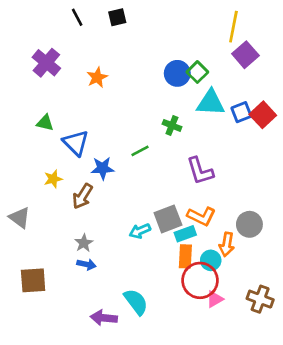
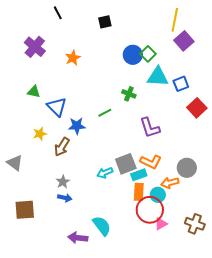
black square: (117, 17) -> (105, 22), moved
red square: (263, 115) -> (197, 108), moved
orange arrow: (227, 244) -> (170, 183), turned 66

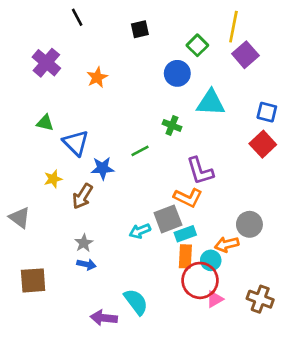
green square: (148, 54) -> (197, 45), moved
blue square: (181, 84) -> (267, 112), moved, turned 35
orange L-shape: (151, 162) -> (188, 198), moved

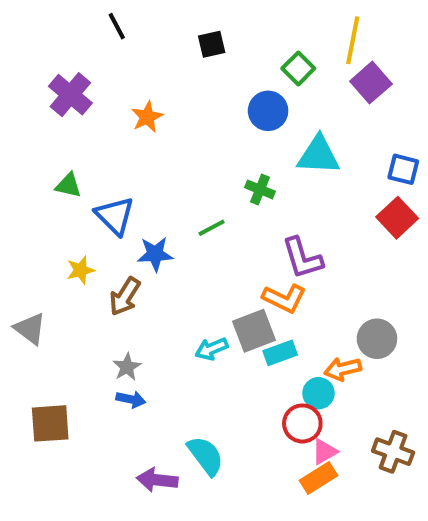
orange rectangle: (185, 256) -> (318, 478), moved, turned 55
red circle: (200, 280) -> (302, 423), size x0.7

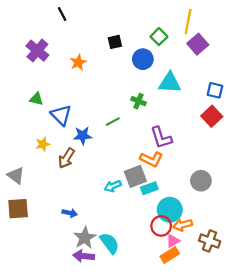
black square: (212, 44) -> (115, 42), moved
gray star: (127, 367) -> (85, 238), moved, size x1.5
orange arrow: (343, 369) -> (183, 225), moved
cyan circle: (318, 393) -> (170, 210), size x1.5
brown square: (50, 423) -> (18, 209), moved

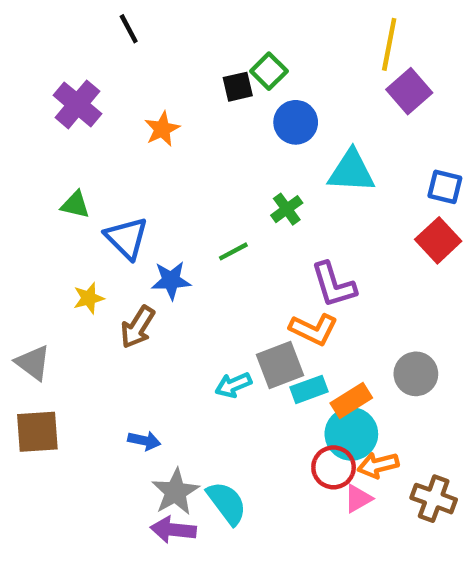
green square: (159, 37) -> (269, 71), moved
green cross: (139, 101) -> (287, 209), turned 32
orange rectangle: (170, 255) -> (351, 401), moved

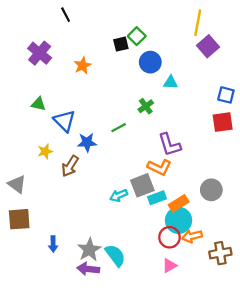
cyan triangle: (351, 171) -> (171, 82), moved, size x0.6
red square: (438, 240) -> (223, 122), turned 35
blue arrow: (144, 441) -> (53, 244), moved, turned 77
pink triangle: (358, 499) -> (169, 266), moved
brown cross: (434, 499) -> (220, 253), turned -30

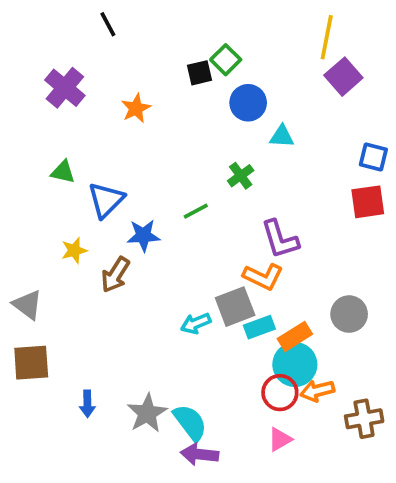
blue triangle: (64, 121) -> (106, 200), turned 30
purple arrow: (88, 269) -> (199, 454), moved

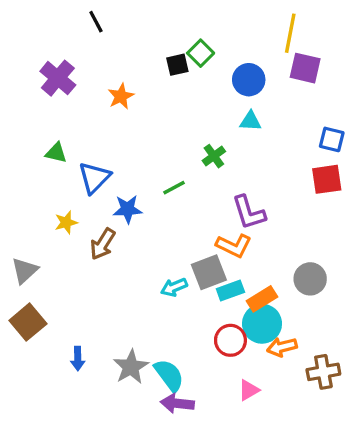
purple square: (343, 77) -> (305, 68), turned -36
blue circle: (248, 103) -> (249, 80), moved
gray triangle: (27, 305) -> (25, 271), turned 40
brown square: (31, 363) -> (28, 322), turned -36
red circle: (280, 393) -> (230, 340), moved

